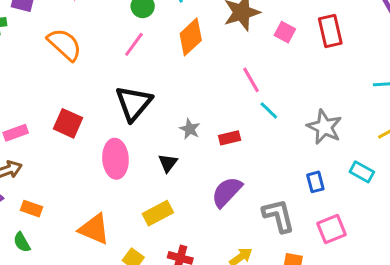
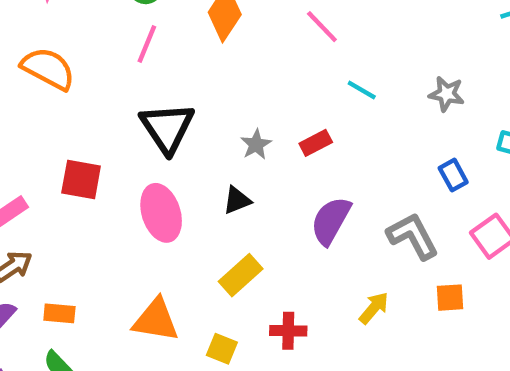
pink line: (251, 80) -> (322, 27), moved
gray star: (324, 127) -> (447, 94), size x0.7
gray star: (190, 129) -> (256, 144), turned 30
black triangle: (168, 163) -> (237, 200), turned 45

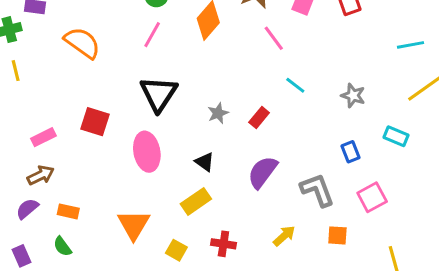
red rectangle: (316, 143) -> (259, 117), turned -30
black triangle: (237, 200) -> (205, 162), moved, turned 50
orange triangle: (156, 320) -> (134, 225), turned 44

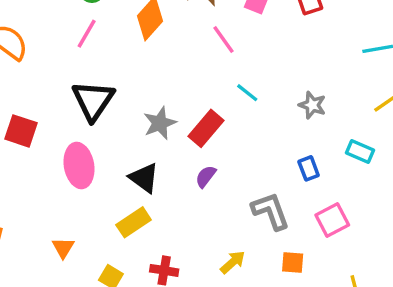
gray star: (218, 113) -> (160, 123), size x1.4
red rectangle: (259, 117) -> (206, 128), size x1.5
black triangle: (205, 162) -> (144, 178), size x1.4
purple semicircle: (262, 172) -> (206, 176), moved, size x0.6
orange triangle: (134, 225) -> (63, 248), size x0.6

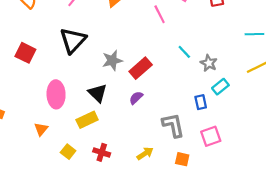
cyan line: (247, 93) -> (184, 52), moved
cyan rectangle: (360, 152) -> (220, 87), moved, turned -70
pink ellipse: (79, 165) -> (56, 94), moved

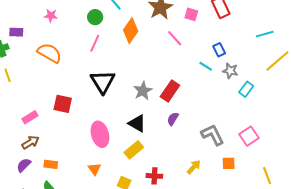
blue rectangle: (201, 102) -> (219, 50), moved

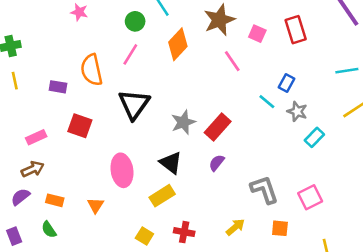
purple rectangle: (16, 32) -> (58, 87), moved
blue rectangle: (219, 50) -> (287, 83), turned 48
orange semicircle: (50, 53) -> (92, 70), moved, turned -140
orange triangle: (94, 169) -> (95, 205), moved

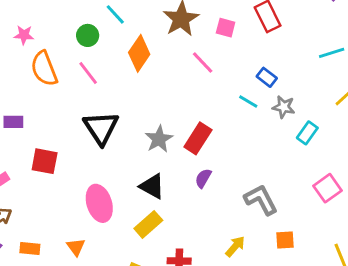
pink line: (130, 54) -> (88, 73), turned -60
orange semicircle: (92, 70) -> (44, 69), moved
blue rectangle: (287, 83) -> (267, 77), turned -72
pink square: (310, 197) -> (327, 188), moved

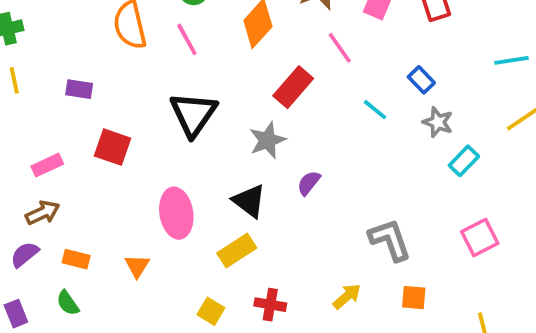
cyan line: (248, 101) -> (375, 110), moved
red rectangle: (198, 138) -> (293, 87), moved
purple semicircle: (203, 178) -> (309, 183), moved

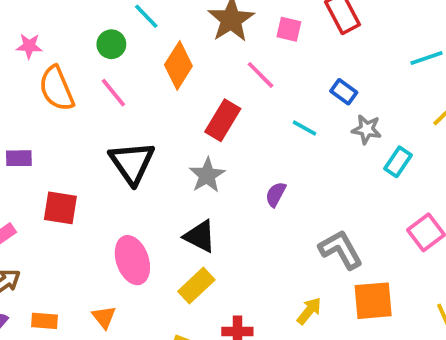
purple semicircle: (309, 183) -> (276, 194), moved
orange square: (414, 298) -> (373, 301), size x1.6

